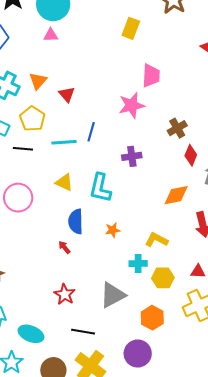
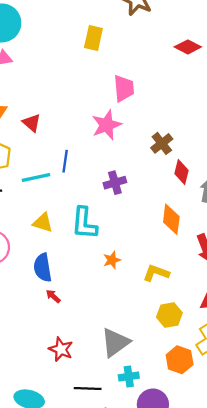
orange diamond: (176, 195) -> (171, 219), turned -64
blue semicircle: (76, 222) -> (43, 268), moved
orange star: (113, 230) -> (112, 260), moved
cyan cross: (138, 263) -> (129, 376), moved
orange hexagon: (152, 318) -> (180, 360), moved

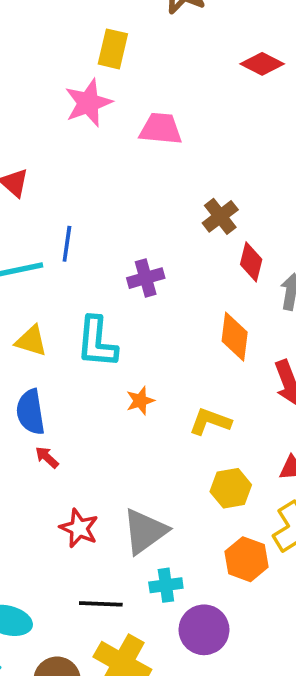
pink trapezoid: (124, 88) -> (161, 129), turned -80
pink star: (107, 125) -> (88, 103), moved
red star: (61, 349) -> (79, 528), moved

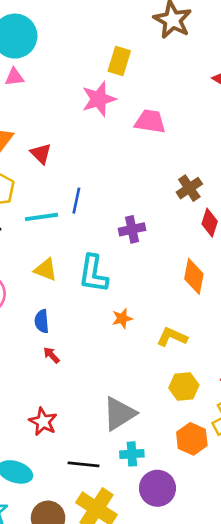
blue semicircle: (31, 412) -> (42, 321), size x0.7
red star: (79, 528) -> (43, 422), moved

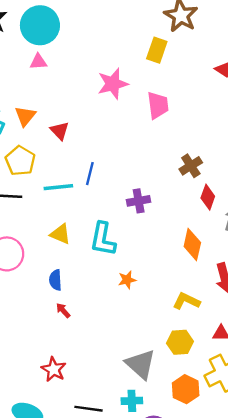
yellow rectangle: (119, 61) -> (157, 50), moved
pink trapezoid: (150, 121) -> (158, 105), turned 72
yellow L-shape: (172, 337) -> (186, 301), moved
gray triangle: (119, 414) -> (141, 364), moved, turned -48

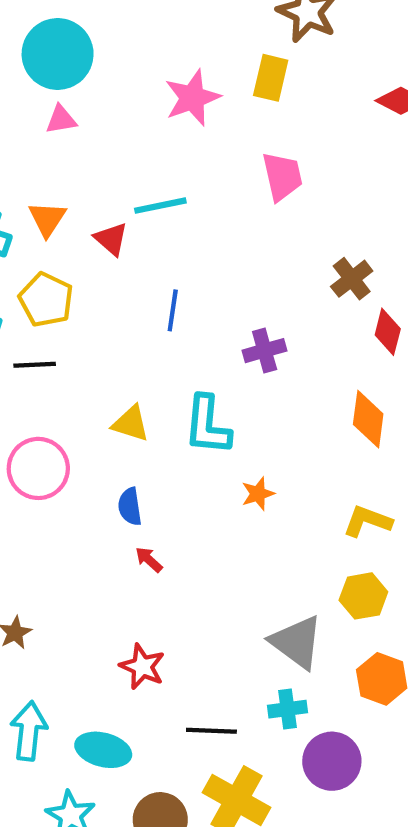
pink star: (113, 84) -> (192, 98), moved
cyan line: (58, 187) -> (160, 206), moved

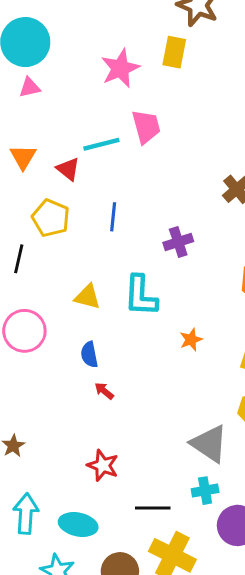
pink trapezoid: (282, 176) -> (146, 127), moved
yellow pentagon: (46, 300) -> (51, 218), moved
black line: (35, 365) -> (19, 259), turned -72
orange star: (258, 494) -> (191, 340), moved

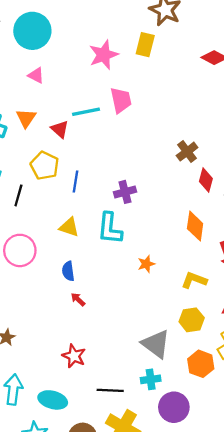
pink triangle: (30, 87) -> (36, 75), moved, turned 36
blue line: (113, 217) -> (75, 181), moved
purple cross: (178, 242) -> (125, 192), moved

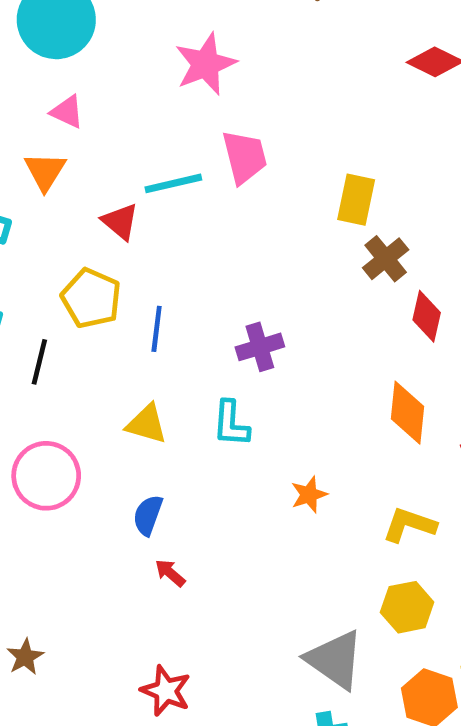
yellow rectangle: (145, 45) -> (356, 200), moved
orange triangle: (26, 118) -> (45, 171), moved
cyan L-shape: (110, 228) -> (231, 424), size x0.7
blue semicircle: (68, 271) -> (148, 515), turned 30

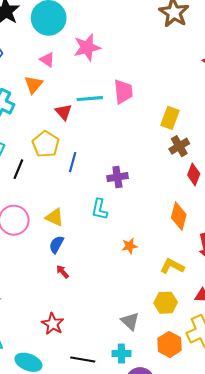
pink star: (206, 64) -> (87, 47), moved
yellow triangle: (147, 424) -> (55, 217), moved
gray triangle: (335, 660) -> (130, 321), size x0.7

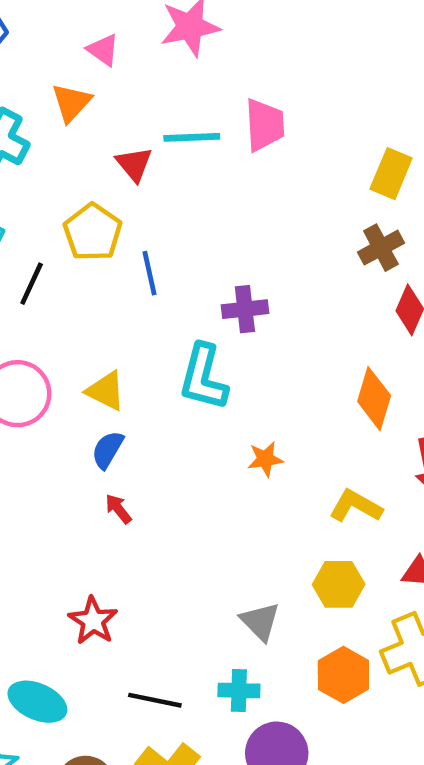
yellow rectangle: (170, 118) -> (391, 174), moved
blue line: (73, 162) -> (149, 273), turned -30
cyan L-shape: (99, 209) -> (203, 377), size x1.4

